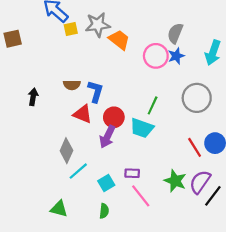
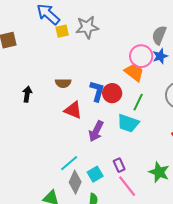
orange trapezoid: (119, 40) -> (134, 72), moved
blue L-shape: (96, 91) -> (97, 91), moved
red circle: (114, 117) -> (112, 93), moved
gray diamond: (66, 151) -> (75, 182), moved
purple rectangle: (132, 173) -> (119, 165), turned 64

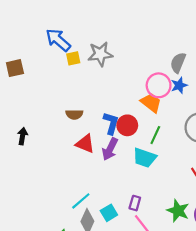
black arrow: (27, 94) -> (22, 136), moved
purple arrow: (96, 131) -> (110, 149), moved
purple rectangle: (119, 165) -> (135, 203), turned 40

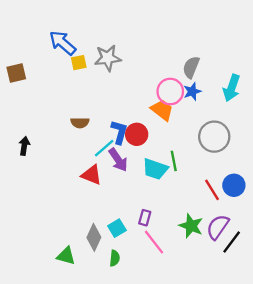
green line: (155, 135) -> (174, 161), moved, turned -36
red triangle: (85, 144) -> (91, 175), moved
purple arrow: (110, 149) -> (118, 160), turned -60
cyan line: (81, 201) -> (104, 148), moved

